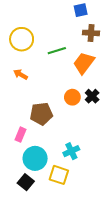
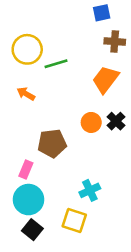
green line: (57, 51) -> (56, 64), moved
cyan circle: (35, 158) -> (28, 200), moved

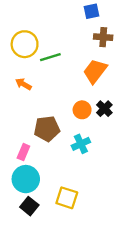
cyan cross: (90, 190) -> (81, 144), moved

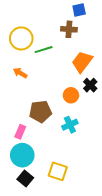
brown cross: (103, 37) -> (69, 29), moved
black cross: (104, 109) -> (90, 85), moved

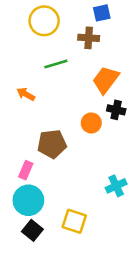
yellow circle: (21, 38) -> (44, 21), moved
black cross: (90, 85) -> (116, 110), turned -32
cyan cross: (70, 125) -> (116, 186), moved

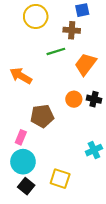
green line: (56, 64) -> (56, 51), moved
orange arrow: (26, 94) -> (21, 76), size x1.5
black cross: (116, 110) -> (94, 99), moved

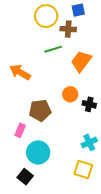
yellow circle: (36, 16) -> (46, 16), moved
black cross: (94, 99) -> (89, 104), moved
cyan circle: (23, 162) -> (38, 152), moved
yellow square: (60, 179) -> (83, 170), moved

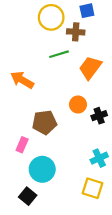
black cross: (89, 104) -> (99, 116), turned -32

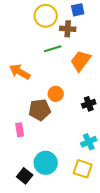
orange circle: (78, 104) -> (56, 94), moved
pink rectangle: (22, 145) -> (20, 130), turned -32
cyan circle: (42, 169) -> (46, 163), moved

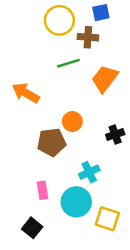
pink rectangle: (20, 130) -> (43, 190), moved
cyan cross: (89, 142) -> (89, 172), moved
cyan circle: (46, 163) -> (76, 202), moved

